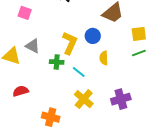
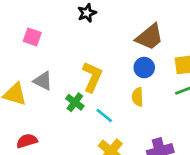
blue circle: (93, 36) -> (144, 68), moved
green cross: (57, 62) -> (75, 102), turned 32

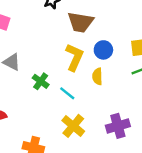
brown trapezoid: (150, 37) -> (80, 22), moved, turned 48
yellow L-shape: (92, 77) -> (74, 57), moved

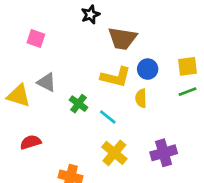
yellow L-shape: (74, 57) -> (116, 77), turned 80

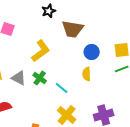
yellow L-shape: (116, 77) -> (41, 51), moved, turned -50
gray triangle: (47, 82) -> (19, 78), moved

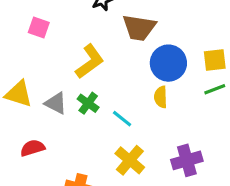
blue circle: (92, 52) -> (168, 63), size x1.5

